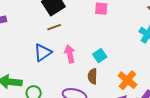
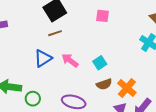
pink arrow: (70, 54) -> (70, 60), turned -42
brown semicircle: (93, 76) -> (104, 84), moved, turned -112

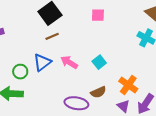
brown semicircle: (104, 84) -> (98, 92), moved
green circle: (33, 99) -> (20, 72), moved

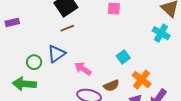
pink arrow: (69, 62) -> (83, 69), moved
cyan square: (99, 62) -> (123, 57), moved

